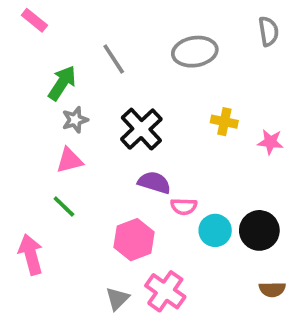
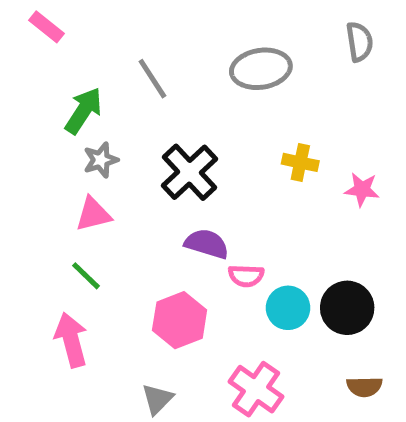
pink arrow: (31, 254) -> (71, 340), moved
pink cross: (165, 291) -> (256, 389), moved

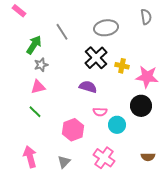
black cross: (189, 172) -> (96, 58), moved
pink star: (362, 190) -> (147, 77), size x1.6
purple semicircle: (207, 244) -> (88, 87), moved
black circle: (347, 308) -> (141, 106), moved
pink arrow: (71, 340) -> (30, 157), moved

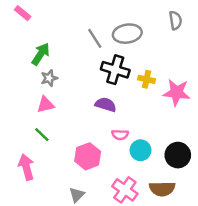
gray line: (62, 32) -> (95, 38), moved
black cross: (96, 58) -> (115, 70), turned -30
black circle: (141, 106) -> (178, 155), moved
pink arrow: (30, 157) -> (26, 167), moved
brown semicircle: (148, 157) -> (162, 189), moved, size x1.5

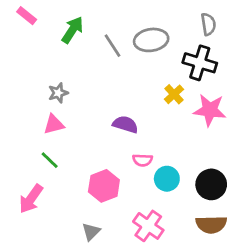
green arrow: (41, 54) -> (72, 30), moved
black cross: (115, 70) -> (200, 63), moved
yellow cross: (147, 79) -> (174, 94), turned 35
pink arrow: (26, 167) -> (31, 199), turned -130
brown semicircle: (162, 189) -> (211, 224), moved

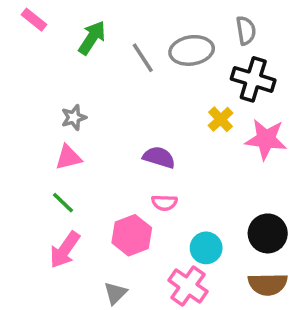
gray semicircle: (208, 24) -> (246, 31), moved
pink semicircle: (143, 160) -> (164, 203), moved
cyan circle: (167, 179) -> (206, 248), moved
pink arrow: (31, 199) -> (65, 250), moved

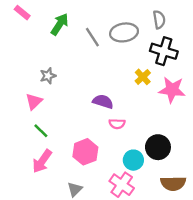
pink triangle: (68, 157) -> (34, 102), moved, turned -30
pink semicircle: (164, 203) -> (117, 124), moved
black circle: (268, 233) -> (158, 147), moved

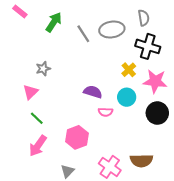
black circle: (158, 147) -> (157, 113), moved
cyan circle: (133, 160) -> (127, 97), moved
brown semicircle: (173, 183) -> (141, 161), moved

